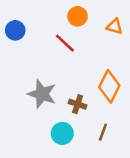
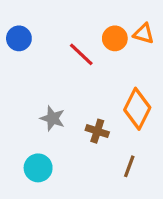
orange circle: (78, 16) -> (115, 38), moved
gray star: (42, 94) -> (52, 118), size x0.7
cyan circle: (62, 133) -> (38, 168), moved

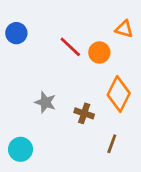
orange circle: (115, 38) -> (99, 52), moved
cyan circle: (38, 168) -> (21, 149), moved

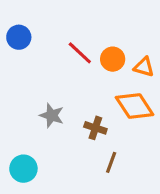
orange triangle: (124, 29) -> (144, 67), moved
orange diamond: (119, 94) -> (135, 106), turned -60
brown line: (112, 144) -> (111, 162), moved

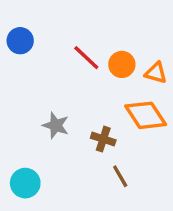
brown line: (111, 162) -> (120, 176), turned -50

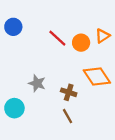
orange triangle: (156, 73) -> (103, 36), moved, turned -49
brown line: (120, 176) -> (68, 116), moved
cyan circle: (25, 183) -> (14, 108), moved

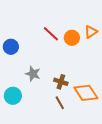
blue circle: (13, 27) -> (11, 47), moved
orange diamond: (97, 77) -> (86, 93), moved

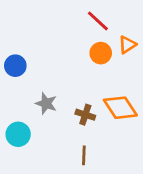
red line: (51, 34) -> (98, 21), moved
orange diamond: (86, 93) -> (120, 108), moved
brown line: (60, 103) -> (84, 155), moved, turned 32

